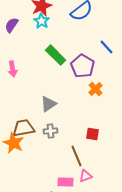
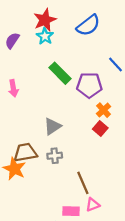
purple pentagon: (83, 66) -> (89, 85), turned -30
red square: (93, 134) -> (100, 129), moved, turned 32

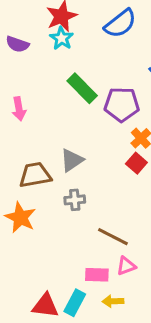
purple semicircle: (12, 41) -> (17, 44), turned -105
brown trapezoid: (25, 152) -> (35, 175), moved
brown line: (83, 183) -> (113, 237), turned -40

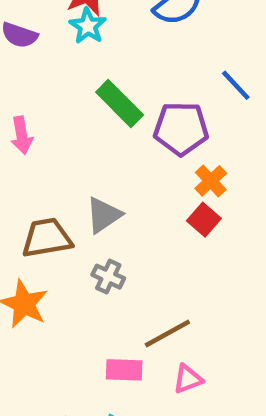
gray cross: (75, 200) -> (108, 277), turned 30
brown line: (113, 237) -> (167, 334), turned -56
pink rectangle: (97, 275) -> (124, 370), moved

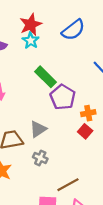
purple pentagon: (181, 129) -> (63, 97), moved, turned 30
orange cross: (211, 181) -> (88, 113), turned 32

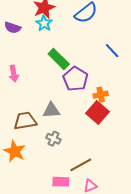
gray triangle: (38, 129) -> (51, 110), turned 30
red square: (85, 131) -> (97, 112), size x1.5

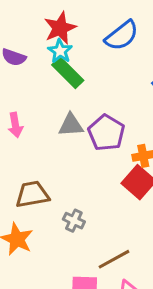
green rectangle: (59, 59) -> (68, 73), moved
gray triangle: (51, 110) -> (71, 125), moved

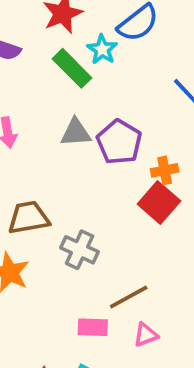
cyan star: (60, 51) -> (102, 49), moved
gray cross: (74, 221) -> (80, 250), size x1.4

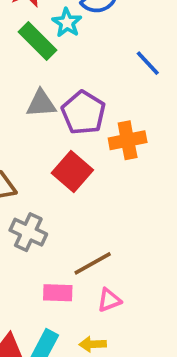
orange cross: (165, 170) -> (128, 140), size x1.4
red square: (159, 203) -> (72, 171), moved
gray cross: (80, 250) -> (28, 232), moved

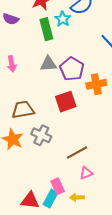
green rectangle: (37, 41) -> (46, 29), turned 30
red square: (72, 171) -> (66, 102), turned 30
pink rectangle: (58, 293) -> (58, 186), moved, turned 63

